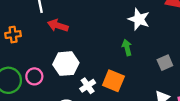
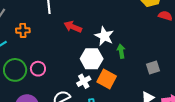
white star: (139, 19) -> (104, 36), moved
red arrow: (58, 26) -> (73, 27), moved
white hexagon: (66, 64) -> (92, 59), moved

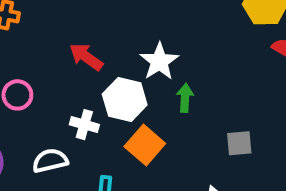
red arrow: (73, 27) -> (86, 57), moved
white cross: (84, 81) -> (84, 125), moved, turned 32

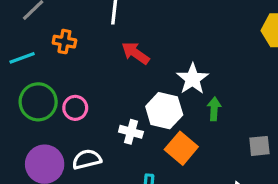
red arrow: (86, 57) -> (135, 53), moved
white semicircle: (50, 161) -> (87, 159), moved

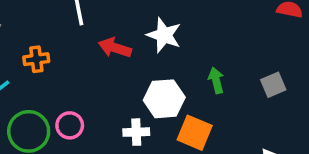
white star: (192, 79) -> (164, 35), moved
gray square: (259, 146) -> (273, 85), moved

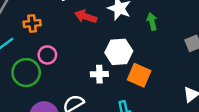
green arrow: (216, 80) -> (152, 22), moved
pink circle: (70, 125) -> (47, 55), moved

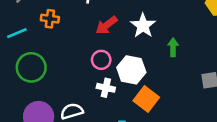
red arrow: (86, 17) -> (107, 25), turned -70
pink circle: (47, 55) -> (101, 60), moved

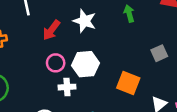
green arrow: (173, 47) -> (129, 14), moved
orange square: (146, 99) -> (128, 83), moved

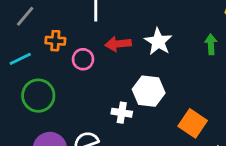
red arrow: (51, 30) -> (118, 44), turned 35
pink circle: (56, 63) -> (83, 59), moved

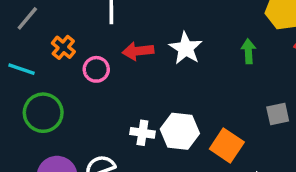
orange cross: (55, 41) -> (63, 47), turned 36
cyan line: (20, 59) -> (21, 69), turned 45
white hexagon: (149, 91) -> (180, 131), moved

